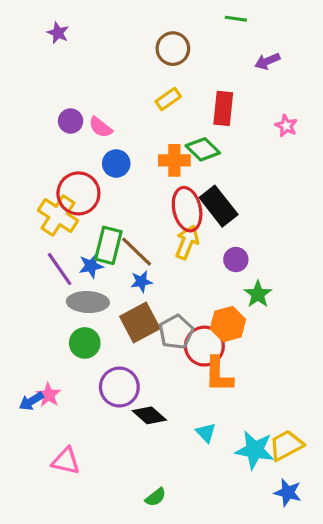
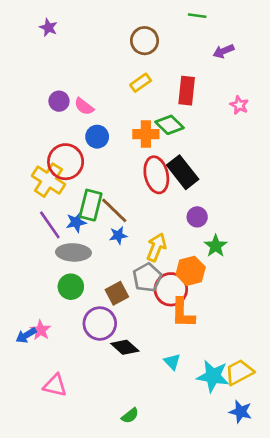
yellow arrow: (187, 242) -> (156, 247), moved
brown square: (140, 322) -> (117, 293), moved, size x0.7

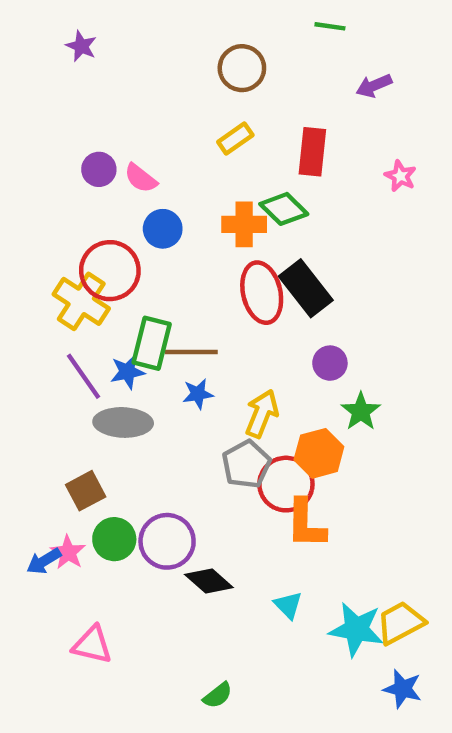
brown line: (114, 210) -> (191, 352), turned -44
green circle: (71, 287) -> (114, 539), moved
brown square: (117, 293) -> (86, 491), moved

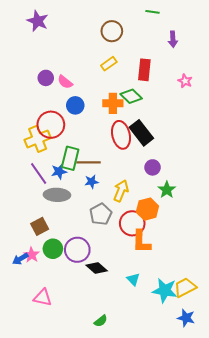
purple star: (81, 46) -> (38, 21), size x1.5
purple arrow: (374, 86) -> (173, 39), turned -70
yellow cross: (81, 301) -> (38, 139), turned 35
gray pentagon: (246, 464) -> (101, 214), moved

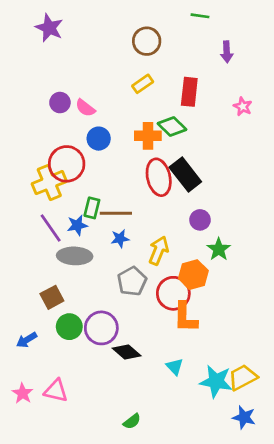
green rectangle: (70, 158) -> (92, 208), size x0.7
pink star: (32, 255) -> (23, 393), moved

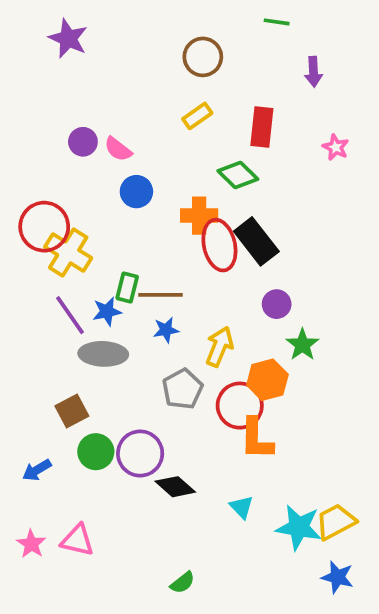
orange cross: (148, 136) -> (199, 216), moved
red circle: (67, 164) -> (44, 227), moved
yellow cross: (49, 183) -> (68, 252), turned -36

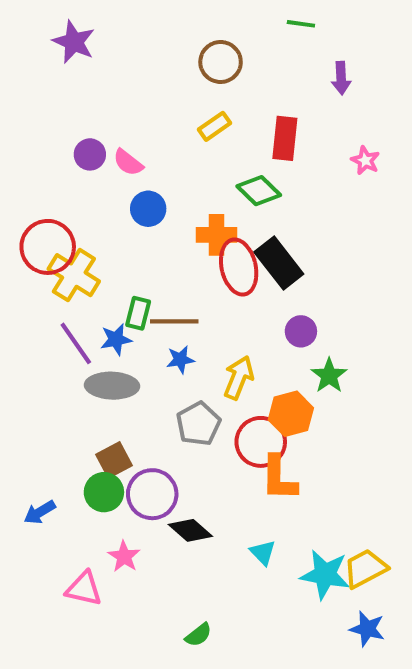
brown square: (72, 411) -> (114, 460), moved
pink star: (31, 544) -> (124, 556), moved

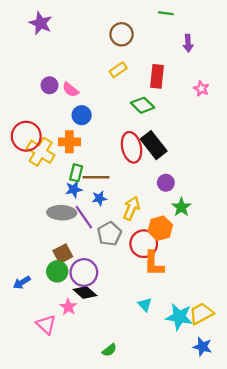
orange cross: (217, 235) -> (69, 142), moved
blue star: (116, 339) -> (74, 189), moved
purple line: (76, 343) -> (84, 217), moved
black diamond: (190, 530) -> (85, 292), moved
pink triangle: (84, 589) -> (46, 325), turned 30

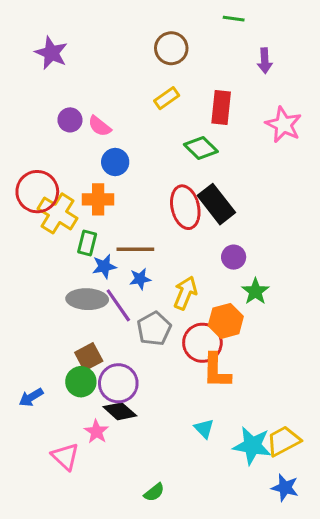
purple star: (41, 23) -> (51, 53), moved
pink star: (201, 89) -> (283, 125), size x1.6
green rectangle: (76, 173) -> (87, 243), moved

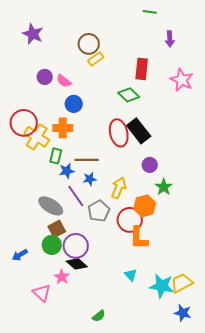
brown circle: (171, 48) -> (89, 44), moved
yellow rectangle: (167, 98) -> (96, 59), moved
gray ellipse: (87, 299) -> (51, 206), moved, turned 30

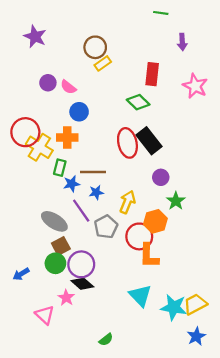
cyan triangle: (131, 275) -> (140, 296), size x1.6
blue star: (183, 313) -> (196, 336), turned 30

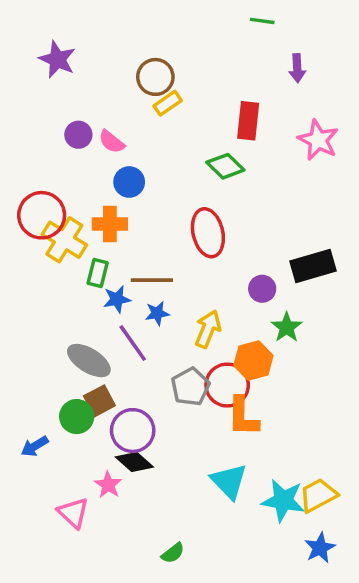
black rectangle: (149, 141) -> (313, 266), moved, turned -68
gray pentagon: (106, 227) -> (190, 387), moved
green circle: (55, 263) -> (77, 417), moved

